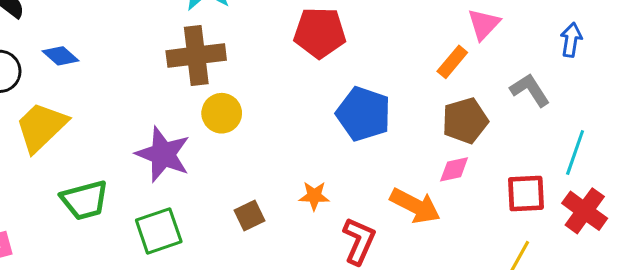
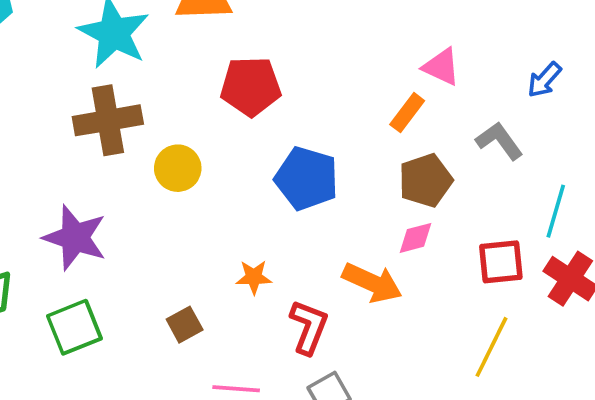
pink triangle: (484, 24) -> (441, 67), turned -45
blue arrow: (571, 40) -> (544, 80), turned -144
yellow circle: (222, 113) -> (178, 168), moved
brown square: (249, 215) -> (185, 325), moved

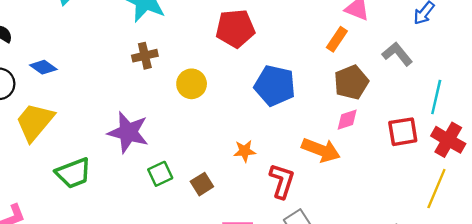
brown cross: (108, 120) -> (145, 56), size x0.6
green square: (74, 327) -> (160, 174), moved, size x0.7
yellow line: (492, 347) -> (436, 189), moved

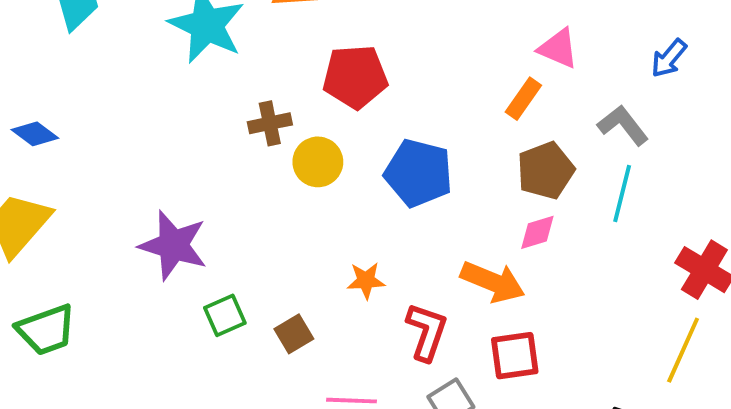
brown cross: (145, 56) -> (270, 123), moved
yellow circle: (192, 84) -> (318, 162), moved
cyan line: (436, 97) -> (622, 193), moved
red square: (403, 132) -> (515, 356), moved
green trapezoid: (73, 173) -> (46, 330), moved

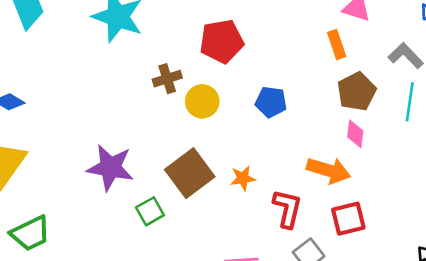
orange rectangle: (523, 99) -> (337, 45), turned -48
blue pentagon: (419, 173) -> (271, 102), size x0.7
pink diamond: (537, 232) -> (355, 134), turned -60
brown square: (294, 334) -> (190, 173), moved, size x1.8

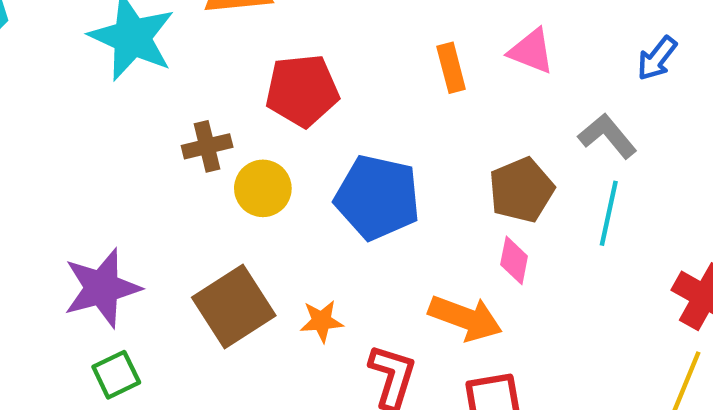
orange rectangle: (337, 45) -> (451, 68), moved
blue pentagon: (271, 102) -> (377, 197), size x1.6
purple star: (110, 168) -> (102, 288), turned -30
green square: (150, 211) -> (116, 375), moved

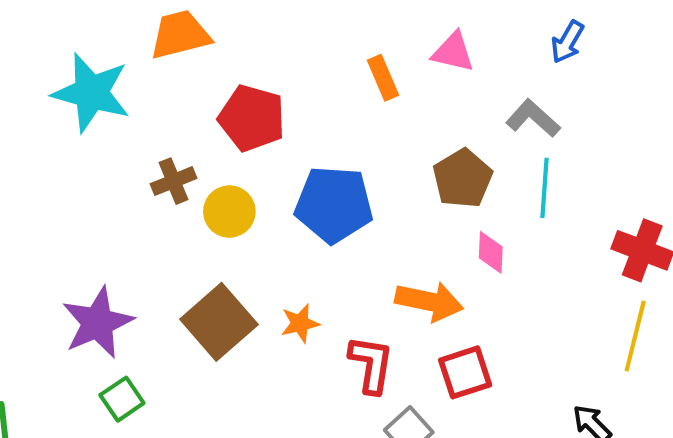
red pentagon: (302, 91) -> (252, 118), turned 30
pink diamond: (514, 260) -> (491, 252), moved

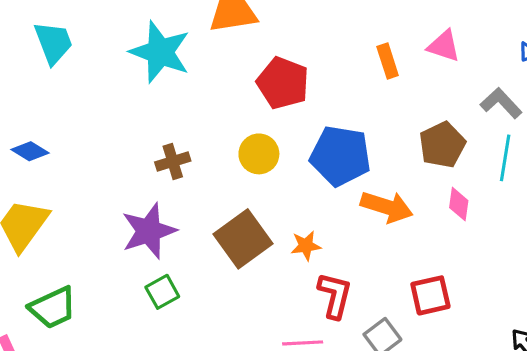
brown cross: (174, 181) -> (173, 162), moved
orange arrow: (429, 301) -> (387, 207), moved
red L-shape: (371, 364) -> (335, 295), moved

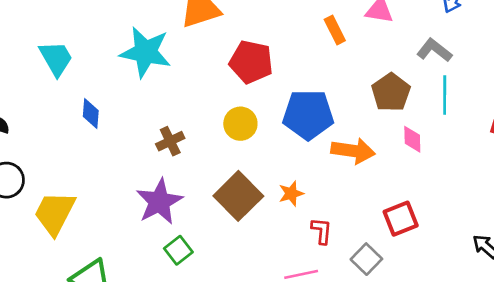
blue diamond: (30, 151) -> (91, 114), moved, turned 72
red L-shape: (335, 295) -> (322, 231), size x0.7

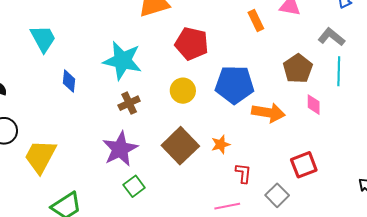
cyan star: (145, 52) -> (122, 61), moved

